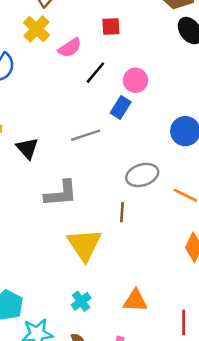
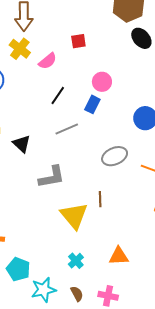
black line: (95, 73) -> (58, 95), moved
brown line: (122, 212) -> (100, 199), moved

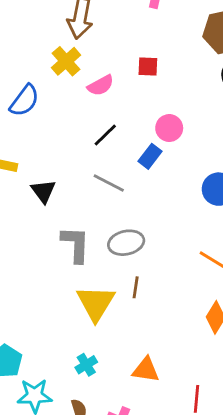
gray line: (67, 129) -> (109, 183), turned 40
gray ellipse: (115, 156) -> (126, 243), moved
gray L-shape: (52, 177) -> (76, 244), turned -88

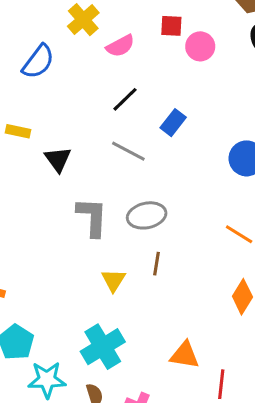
pink circle: (169, 128) -> (200, 46), moved
yellow triangle: (96, 303) -> (113, 280), size x0.6
cyan cross: (86, 365) -> (103, 347), size x1.8
orange triangle: (146, 370) -> (185, 355), moved

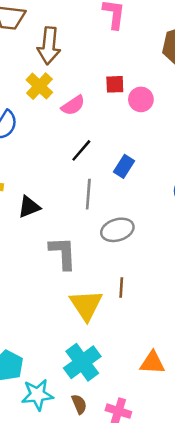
gray line: (128, 151) -> (88, 194), turned 72
black triangle: (58, 159) -> (29, 207), turned 50
gray ellipse: (147, 215) -> (117, 230), moved
yellow triangle: (113, 280) -> (86, 305), size x1.6

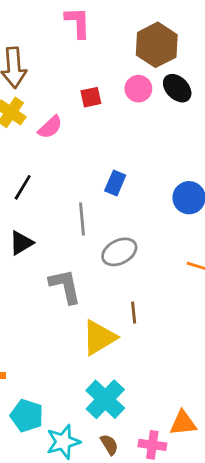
pink circle: (141, 99) -> (138, 89), moved
black line: (81, 150) -> (23, 187), moved
yellow triangle: (86, 305) -> (99, 338), turned 42
orange triangle: (152, 363) -> (183, 423), moved

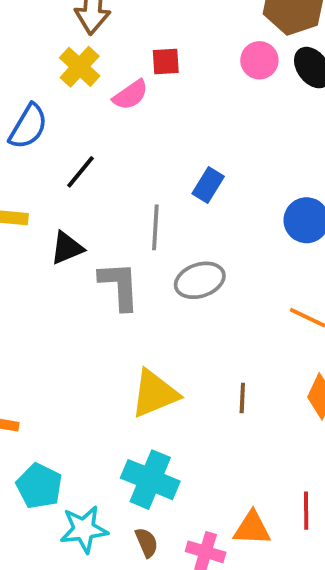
red square: (91, 97) -> (166, 62), moved
gray L-shape: (65, 286) -> (119, 286), moved
brown line: (134, 313) -> (242, 398), moved
cyan cross: (105, 399) -> (150, 480), turned -30

